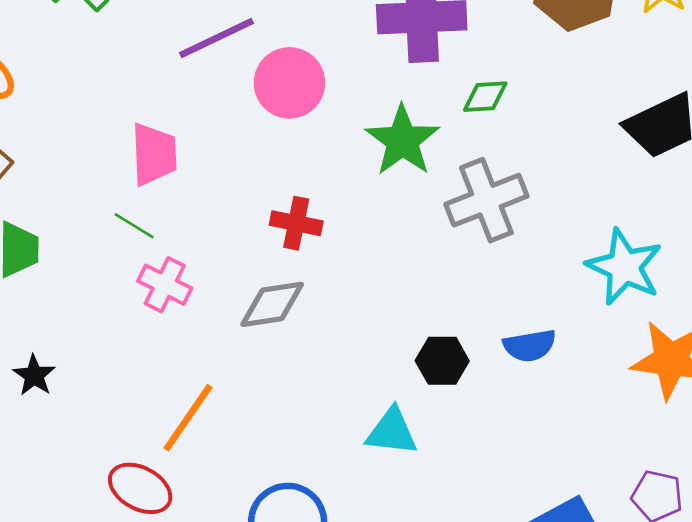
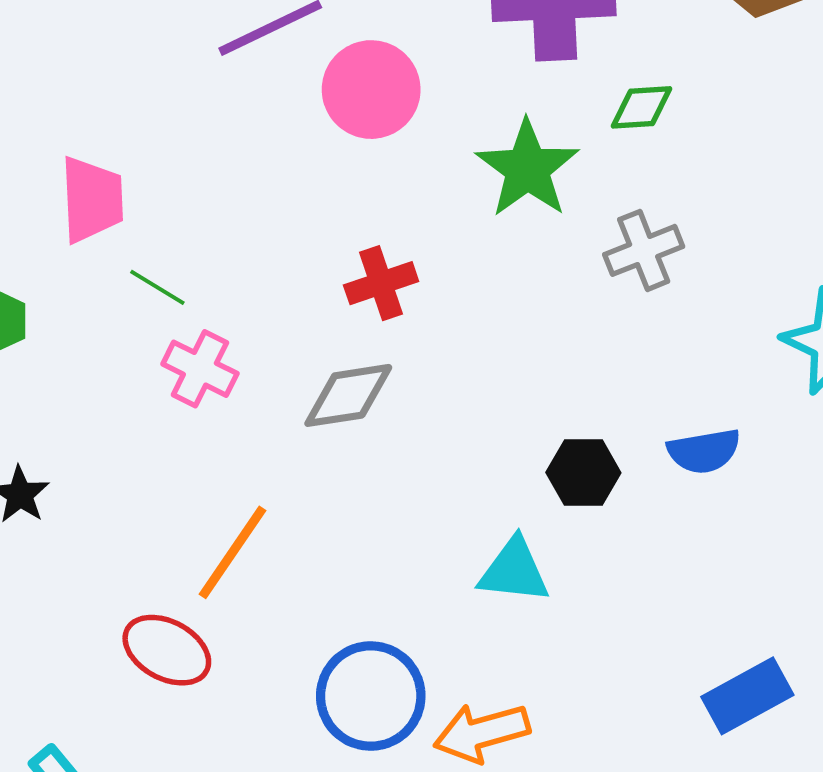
pink trapezoid: (154, 154) -> (92, 200), moved
gray cross: (486, 200) -> (644, 250), size x0.7
red cross: (296, 223) -> (381, 283), turned -30

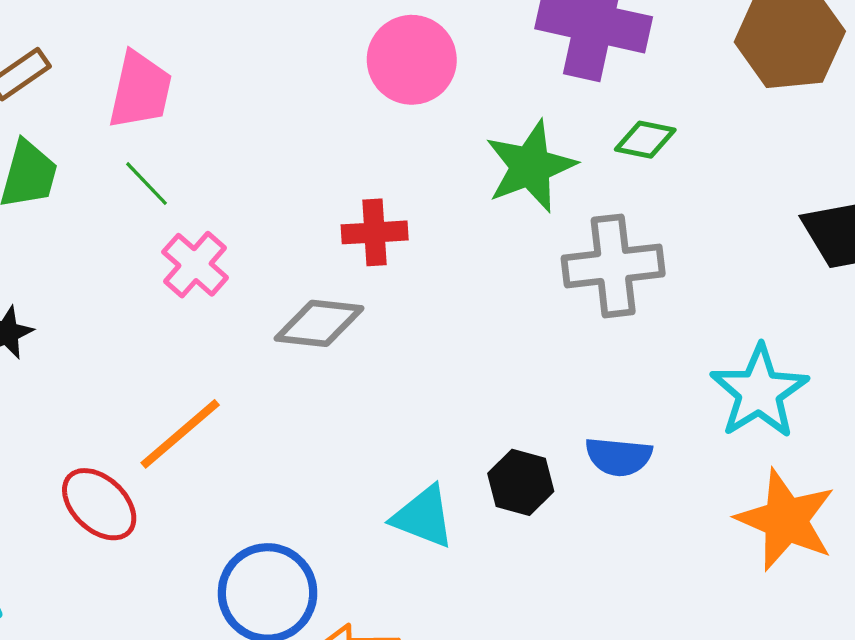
gray cross: (644, 250) -> (613, 266), size x1.4
green line: (157, 287) -> (147, 184), moved
black hexagon: (583, 473) -> (521, 482), moved

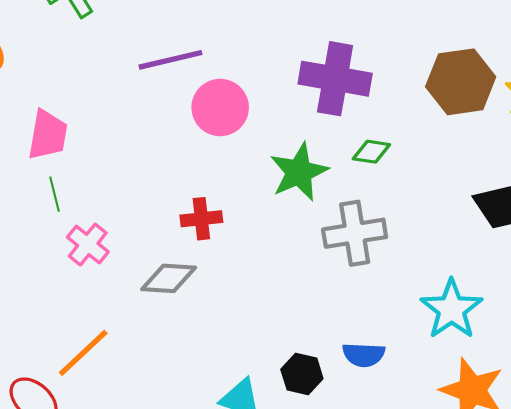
green line: (147, 184) -> (54, 194), turned 32

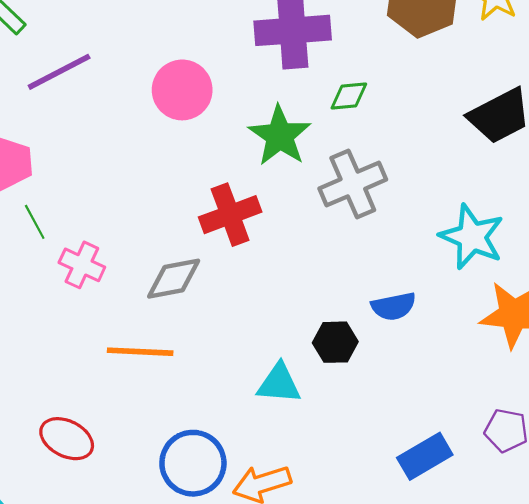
purple line: (171, 60) -> (59, 72), moved
red cross: (201, 219) -> (230, 215), moved, size x1.4
orange line: (83, 353) -> (140, 352), moved, turned 60

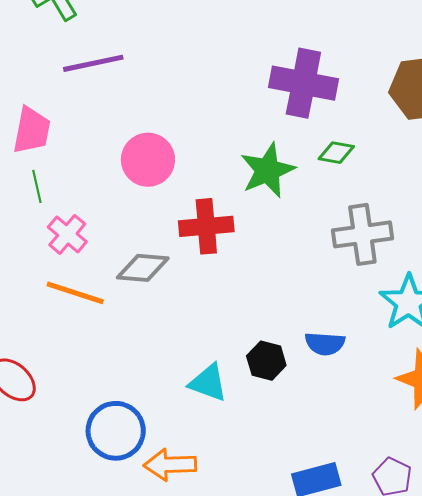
pink circle: (182, 90) -> (148, 160), moved
gray cross: (353, 184) -> (362, 234), moved
orange line: (140, 352) -> (75, 293), moved

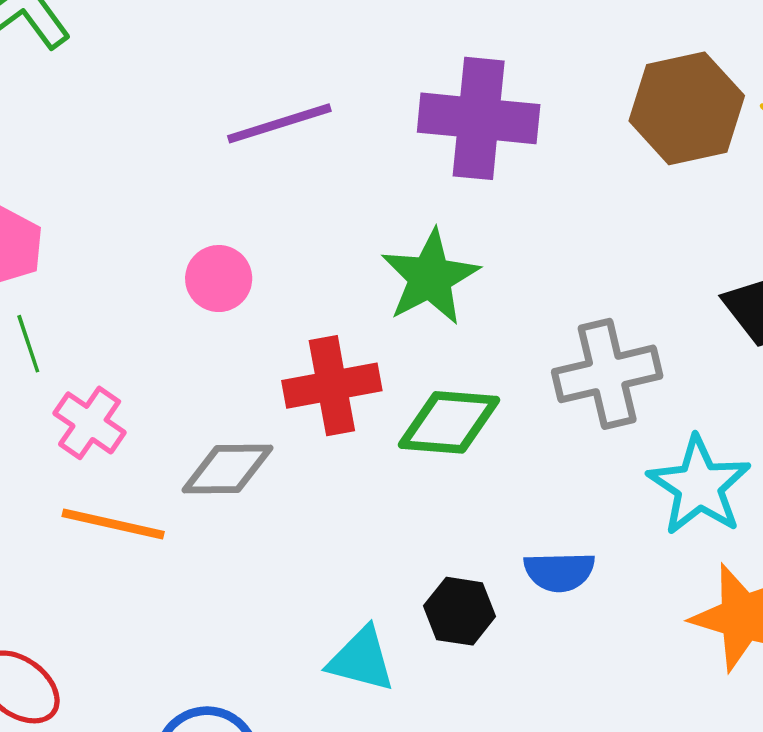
purple line: (93, 63) -> (279, 123), moved
green diamond: (336, 153) -> (449, 422), moved, size x1.6
pink circle: (148, 160) -> (219, 279), size x0.7

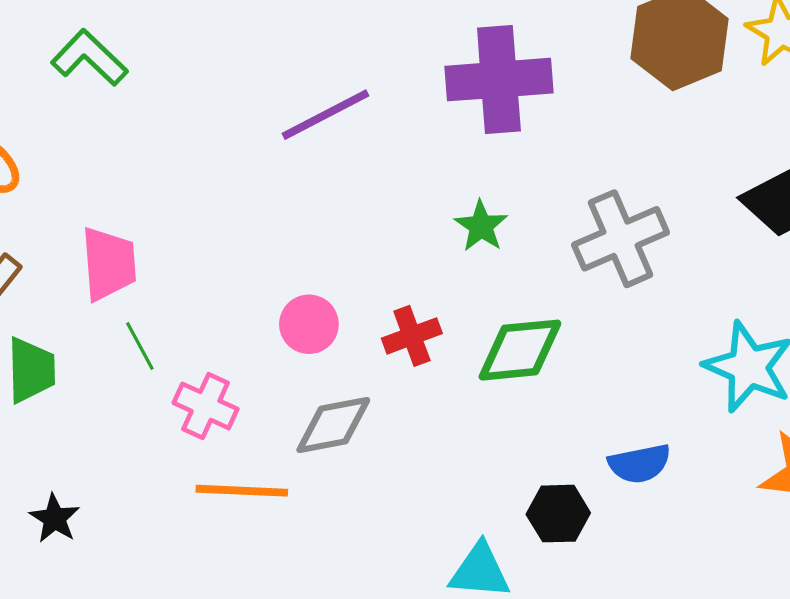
green star: (430, 277) -> (481, 226), size x0.6
pink circle: (219, 279) -> (309, 324), moved
gray cross: (607, 374) -> (621, 239), moved
red cross: (332, 386) -> (412, 336), size x0.7

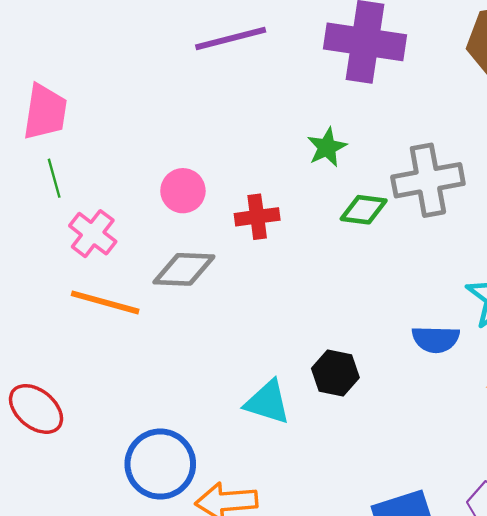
green diamond: (520, 350) -> (364, 210), moved, size x0.7
blue semicircle: (640, 464) -> (436, 339), moved

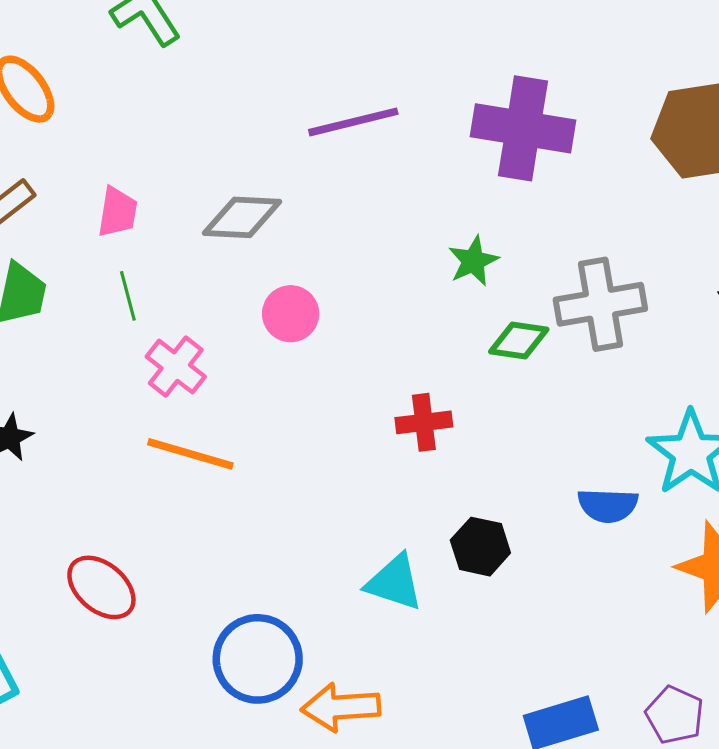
pink trapezoid: (45, 112) -> (117, 212), size x0.7
red cross: (257, 217) -> (424, 422), moved
gray diamond: (184, 269) -> (242, 217), moved

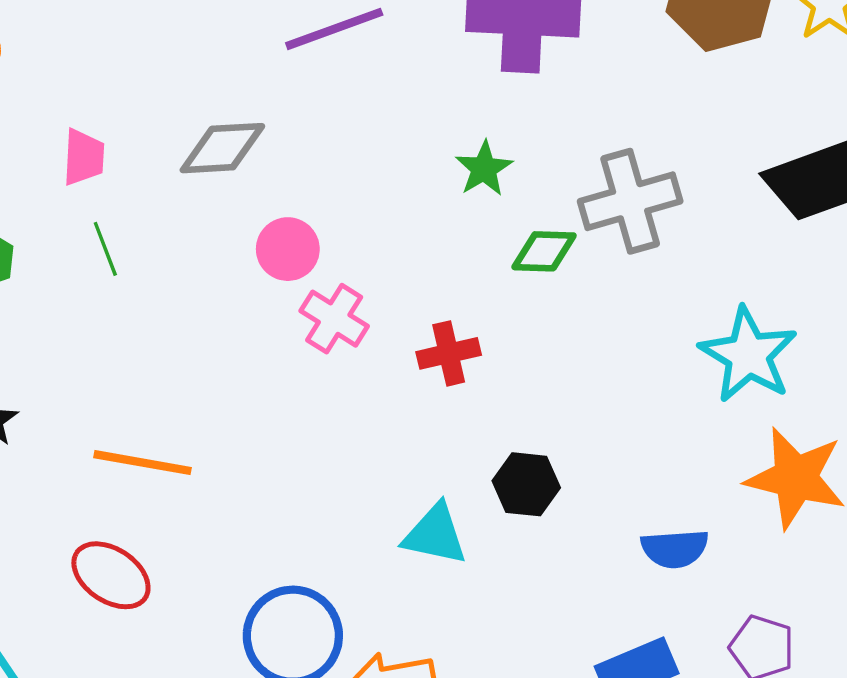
pink cross: (176, 367) -> (334, 319), moved
orange line: (190, 454) -> (143, 463), moved
blue semicircle: (608, 505) -> (675, 549), moved

